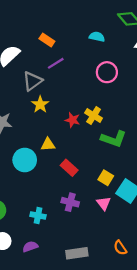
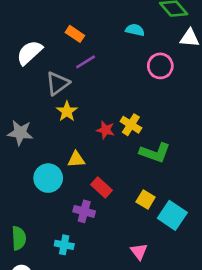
pink circle: (107, 72) -> (160, 66), moved
purple cross: (70, 202) -> (84, 211), moved
pink triangle: (104, 203) -> (139, 251), moved

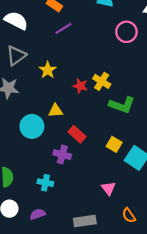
white semicircle: (29, 53) -> (16, 21), turned 70
gray triangle: (58, 83) -> (16, 55), moved

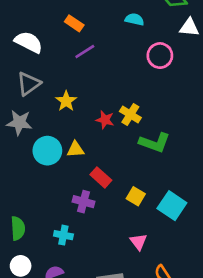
cyan circle: (32, 126) -> (47, 151), moved
yellow square: (114, 144) -> (136, 196), moved

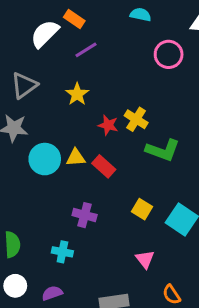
white semicircle: (29, 42) -> (45, 34), moved, turned -72
yellow star: (66, 101) -> (77, 94), moved
red rectangle: (101, 177) -> (104, 166), moved

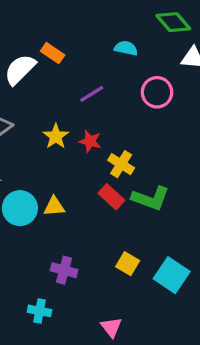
purple line: (86, 50) -> (92, 94), moved
red star: (108, 125) -> (90, 141), moved
red rectangle: (104, 166) -> (111, 197), moved
pink triangle: (145, 259) -> (111, 327), moved

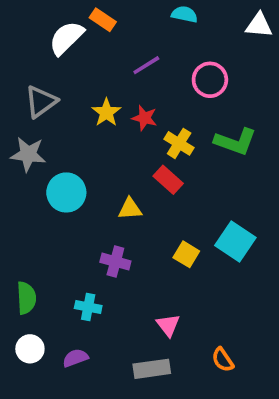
pink circle: (157, 92) -> (210, 80), moved
green L-shape: (150, 198) -> (235, 142), moved
yellow triangle: (54, 207) -> (130, 209), moved
cyan square: (172, 275) -> (235, 242), moved

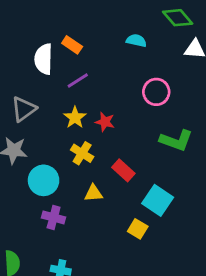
white semicircle: (66, 38) -> (44, 59), turned -44
purple line: (146, 65) -> (78, 80), moved
yellow cross: (179, 143) -> (82, 153), moved
cyan square: (235, 242) -> (158, 200), moved
purple cross: (115, 262) -> (54, 217), moved

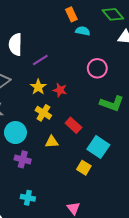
orange rectangle: (72, 45) -> (71, 14), moved, turned 32

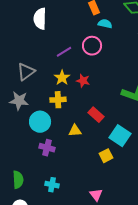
white semicircle: (15, 44) -> (40, 19), moved
pink circle: (97, 68) -> (92, 46), moved
yellow cross: (43, 113) -> (58, 100), moved, turned -35
yellow square: (84, 168) -> (106, 156), turned 32

